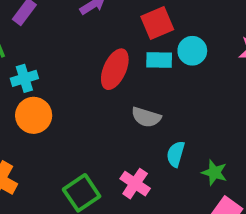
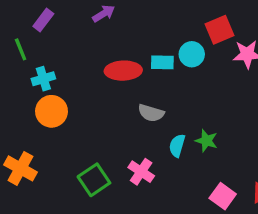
red square: (157, 23) -> (219, 30), moved
red ellipse: (115, 69) -> (123, 71), turned 64
green star: (214, 173) -> (206, 141), moved

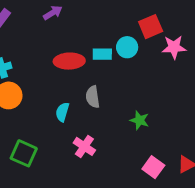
gray semicircle: (151, 113) -> (93, 97), turned 65
cyan semicircle: (177, 146) -> (62, 112), moved
green square: (94, 180) -> (24, 153), moved, turned -32

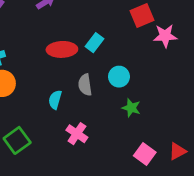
cyan circle: (127, 47) -> (119, 77), moved
cyan rectangle: (102, 54) -> (95, 43), turned -54
green square: (24, 153) -> (17, 140), turned 30

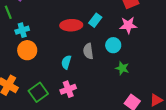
pink star: (165, 36) -> (128, 25), moved
pink cross: (77, 134) -> (68, 89), moved, turned 35

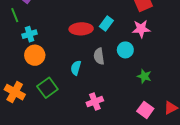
green star: (122, 68) -> (144, 76), moved
pink cross: (68, 89) -> (95, 102), moved
green square: (38, 92) -> (47, 88), moved

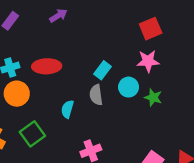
cyan rectangle: (106, 24) -> (103, 70), moved
red ellipse: (81, 29) -> (47, 66), moved
green star: (144, 76) -> (153, 97), moved

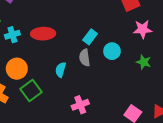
pink star: (148, 61) -> (143, 29), moved
orange circle: (17, 94) -> (17, 69), moved
green star: (153, 97) -> (144, 62), moved

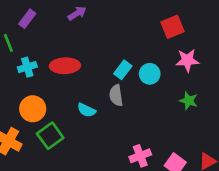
cyan circle: (112, 51) -> (150, 74), moved
cyan semicircle: (61, 70) -> (86, 110), turned -80
pink cross: (80, 105) -> (140, 156), moved

